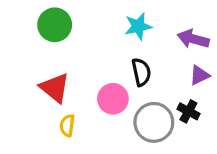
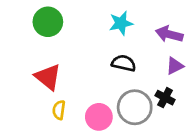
black semicircle: (141, 72) -> (124, 63), turned -65
pink circle: (113, 99) -> (99, 117), moved

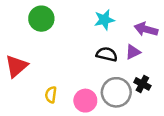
purple triangle: (175, 66) -> (133, 52), moved
red triangle: (48, 77) -> (16, 66), moved, turned 40

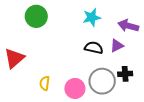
black cross: (142, 84) -> (125, 74), turned -32

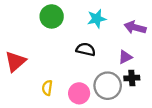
green circle: (36, 16) -> (52, 16), moved
purple triangle: (117, 46) -> (125, 57), moved
black semicircle: (94, 48) -> (86, 49), moved

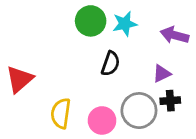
green circle: (52, 16) -> (91, 21), moved
black semicircle: (86, 49) -> (111, 64), turned 96
yellow semicircle: (47, 88) -> (61, 113), size x1.5

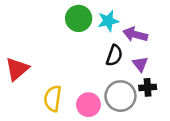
purple arrow: (175, 35) -> (135, 34), moved
black semicircle: (111, 64) -> (114, 55), moved
purple triangle: (162, 74) -> (140, 64), turned -42

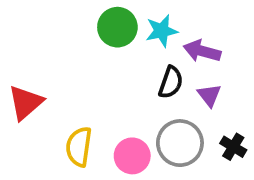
black cross: (148, 87) -> (233, 147), moved, turned 35

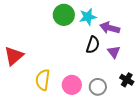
gray circle: (180, 143) -> (98, 87), moved, size x0.7

